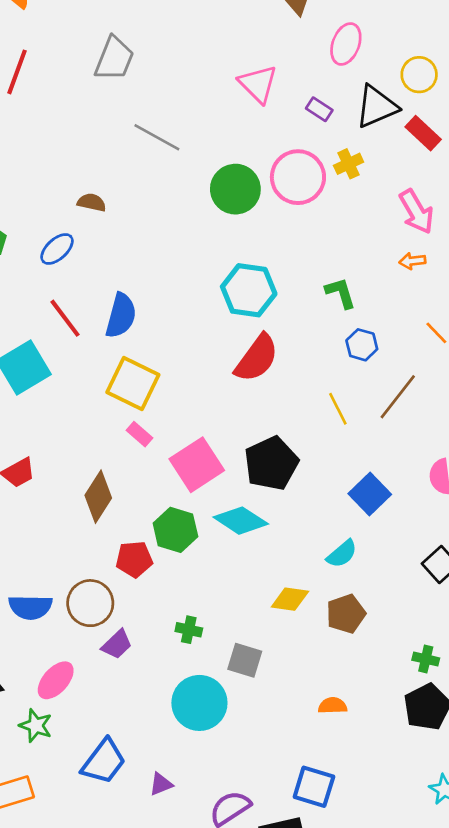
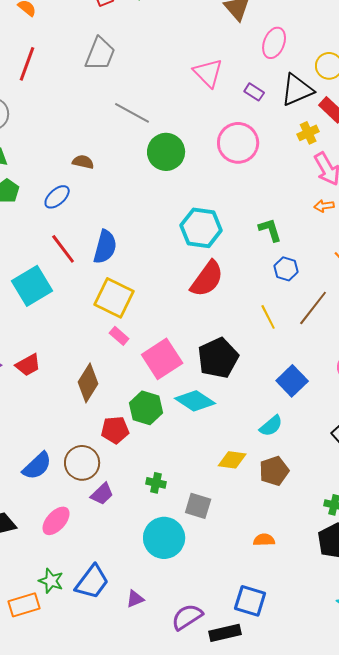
yellow cross: (349, 164) -> (308, 133), moved
green circle: (235, 189) -> (166, 152), moved
blue semicircle: (30, 607) -> (37, 466), turned -44
green star: (36, 726) -> (51, 581), moved

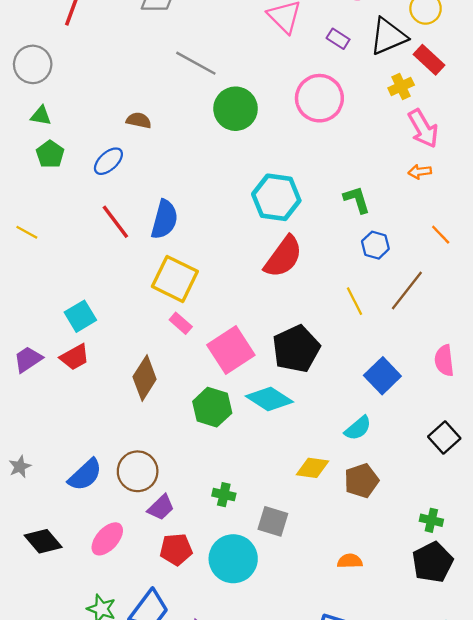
cyan square: (32, 286) -> (80, 316), moved, size x0.7
red pentagon: (115, 430) -> (176, 549), moved

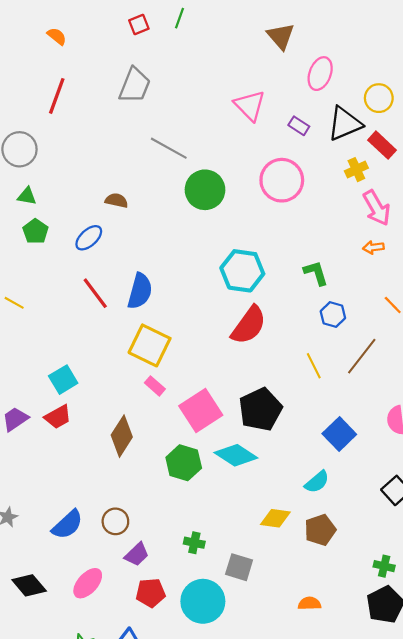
brown circle: (138, 471) -> (115, 521), size x0.7

